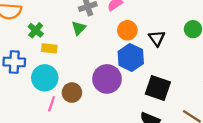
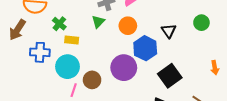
orange circle: (127, 30) -> (128, 26), moved
black square: (158, 88) -> (170, 76), turned 35

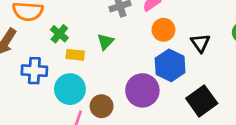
green triangle: (98, 22) -> (106, 42), moved
orange circle: (128, 26) -> (163, 30), moved

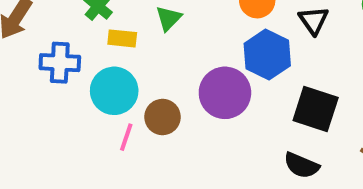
black square: (202, 101) -> (316, 109), turned -36

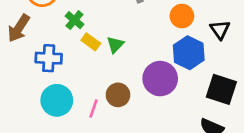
green triangle: (169, 18) -> (115, 45), moved
yellow rectangle: (122, 38) -> (91, 42), turned 30
cyan circle: (114, 91) -> (57, 100), moved

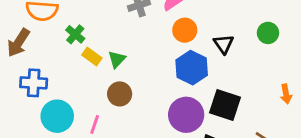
blue cross: (49, 58) -> (34, 83), moved
purple circle: (160, 79) -> (186, 115), moved
brown circle: (118, 95) -> (120, 94), moved

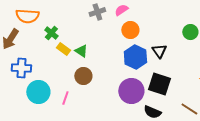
black triangle: (224, 44) -> (159, 51), moved
green triangle: (117, 59) -> (81, 51), turned -40

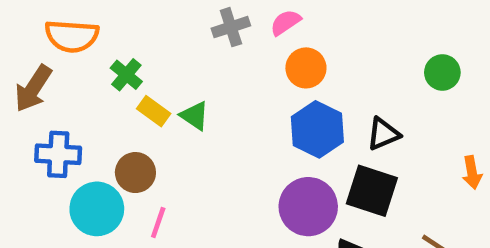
black triangle: (159, 51) -> (383, 134), moved, turned 42
brown circle: (83, 76) -> (135, 173), moved

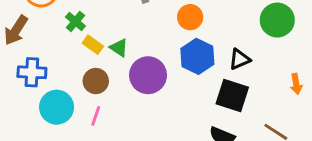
green circle: (442, 72) -> (277, 20), size x1.5
brown circle: (135, 173) -> (96, 81), moved
purple circle: (308, 207) -> (148, 75), moved

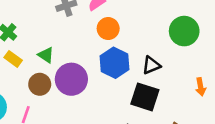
yellow rectangle: (93, 45) -> (13, 59), moved
brown circle: (96, 81) -> (40, 84), moved

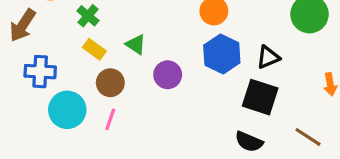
purple circle: (71, 79) -> (168, 75), size x0.7
brown circle: (40, 84) -> (110, 83), moved

